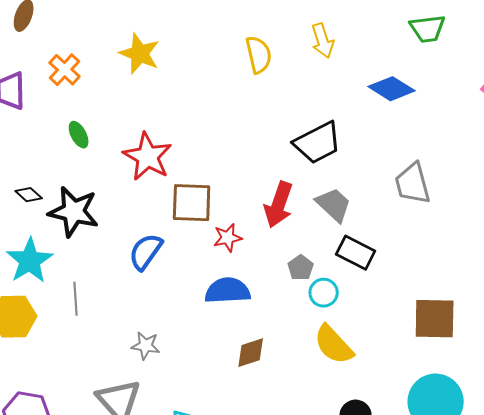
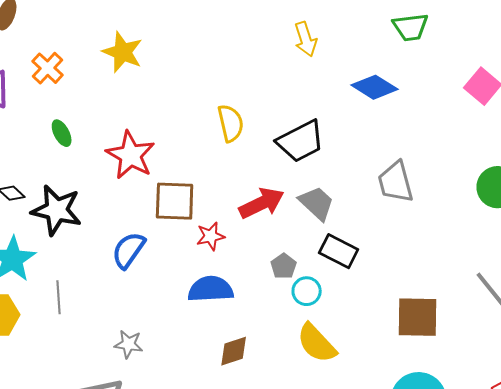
yellow semicircle: (259, 55) -> (231, 123), moved
red arrow: (279, 205) -> (262, 203), turned -135

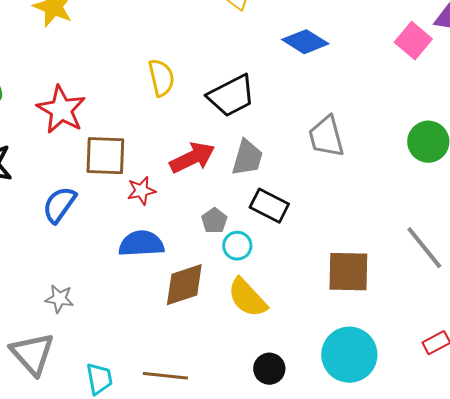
gray trapezoid: (317, 203) -> (247, 158), turned 63
brown diamond: (234, 351) -> (184, 285), moved, size x1.4

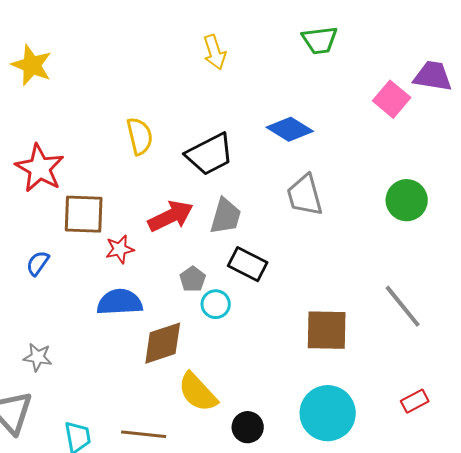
blue diamond: (305, 42) -> (290, 129), moved
blue semicircle: (59, 205) -> (38, 263), size x0.7
yellow semicircle: (247, 298) -> (198, 392), moved

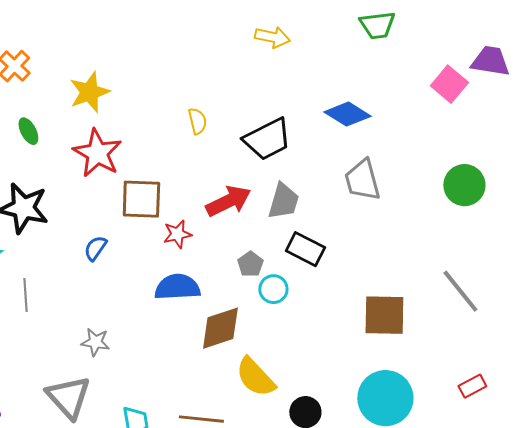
yellow arrow: (215, 52) -> (272, 37), turned -60
yellow star: (32, 65) -> (89, 92), moved, turned 30
yellow semicircle: (140, 136) -> (197, 121), size x0.7

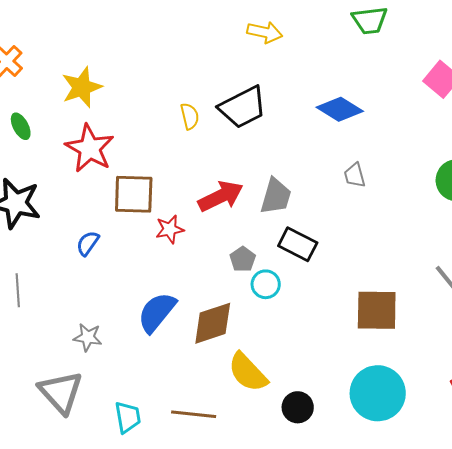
black trapezoid: (267, 139) -> (243, 107), moved
gray trapezoid: (362, 180) -> (355, 175), size x0.6
blue semicircle: (177, 287) -> (157, 312), moved, turned -48

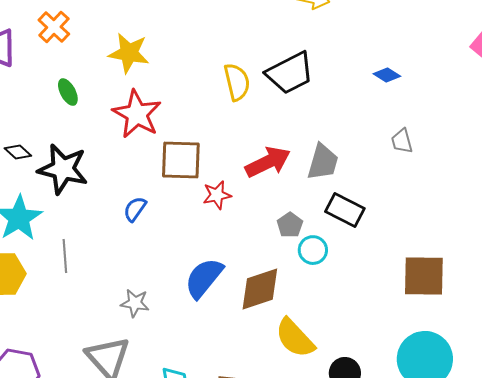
yellow star: (82, 87) -> (129, 53), turned 30
blue diamond: (340, 109) -> (387, 75), size x0.6
yellow semicircle: (190, 116) -> (237, 82), size x1.4

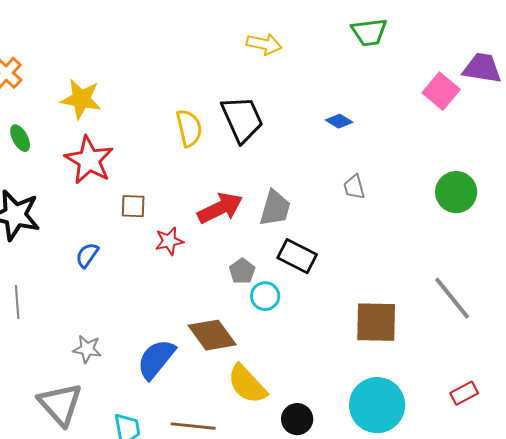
black trapezoid: (290, 73) -> (242, 119), turned -87
brown square: (181, 160) -> (133, 206), size x0.6
blue semicircle: (204, 278) -> (156, 359), moved
brown diamond: (260, 289) -> (212, 335), turned 72

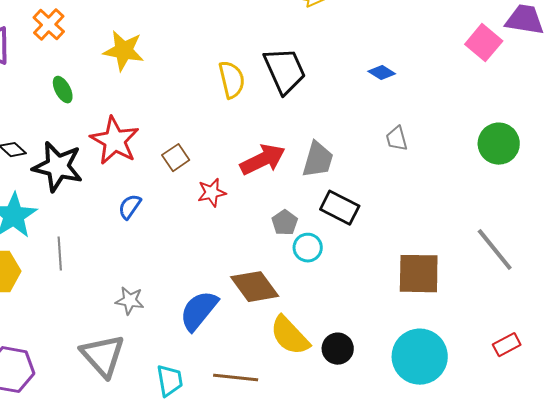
red star: (89, 160) -> (115, 141), moved
brown square: (133, 206) -> (176, 158), turned -36
black circle: (297, 419) -> (338, 349), moved

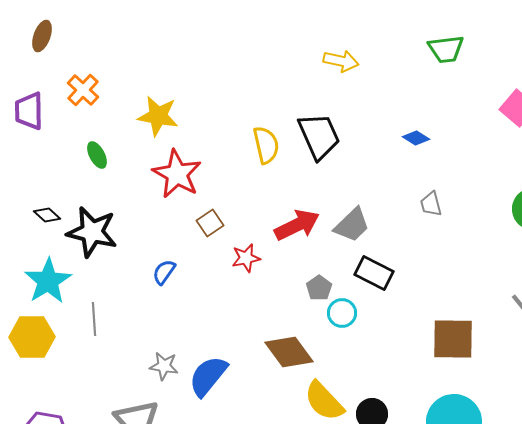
red star: (115, 141) -> (177, 174), moved
gray trapezoid: (318, 160) -> (352, 225), turned 30
blue semicircle: (199, 311) -> (208, 376), moved

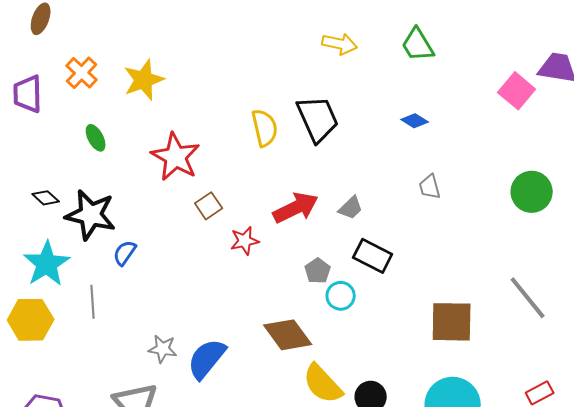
green trapezoid: (446, 49) -> (418, 45), moved, turned 66
yellow star: (158, 116) -> (144, 80), moved, turned -30
gray trapezoid: (352, 225) -> (351, 208), size x0.7
blue semicircle: (164, 272) -> (125, 253), moved

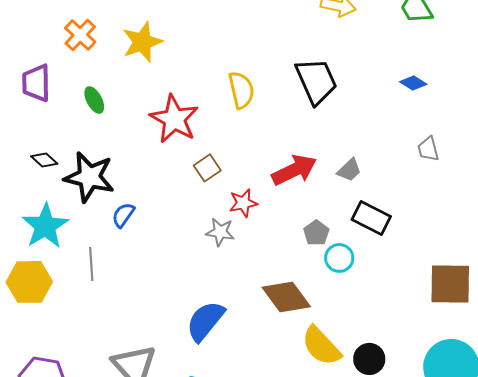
purple trapezoid: (28, 94) -> (36, 83), moved
yellow semicircle: (265, 128) -> (241, 90), moved
gray star: (163, 349) -> (220, 232), moved

